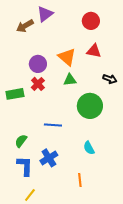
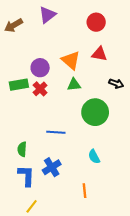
brown arrow: (25, 26) -> (14, 25), moved
green rectangle: (15, 94) -> (19, 85), moved
green semicircle: (21, 141) -> (22, 149), turned -32

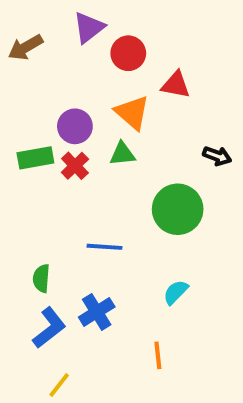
red circle: (96, 22) -> (128, 53), moved
red triangle: (99, 54) -> (176, 85), moved
green triangle: (74, 85) -> (122, 154), moved
cyan semicircle: (94, 157) -> (176, 292), turned 72
blue L-shape: (26, 176) -> (49, 328), turned 50

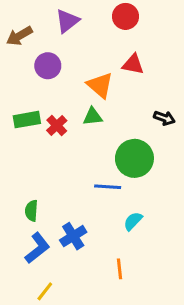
red circle: (128, 53) -> (125, 16), moved
purple circle: (75, 126) -> (48, 66), moved
blue line: (105, 247) -> (108, 187), moved

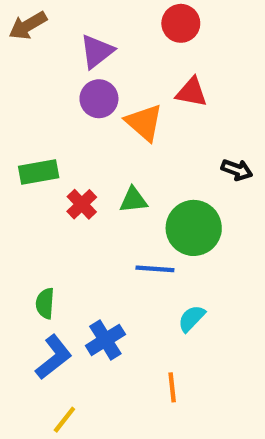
purple triangle: (67, 21) -> (97, 51), moved
brown arrow: (19, 36) -> (28, 25), moved
purple circle: (48, 66) -> (99, 99), moved
green triangle: (93, 117) -> (133, 200), moved
red cross: (57, 126) -> (82, 204), moved

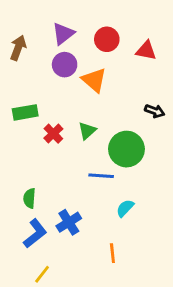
red circle: (181, 23) -> (107, 39), moved
brown arrow: (28, 25) -> (18, 48), moved, turned 140
red triangle: (192, 92) -> (146, 51), moved
green triangle: (133, 200) -> (87, 131), turned -36

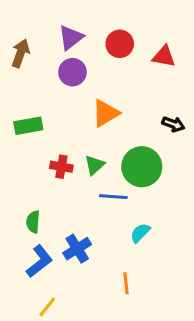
orange triangle: (94, 80) -> (106, 113), moved, turned 48
green triangle: (87, 131) -> (95, 165), moved
red cross: (53, 134) -> (61, 167), moved, turned -36

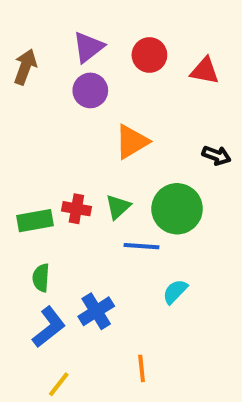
green rectangle: (28, 126) -> (35, 221), moved
orange line: (126, 283) -> (142, 368), moved

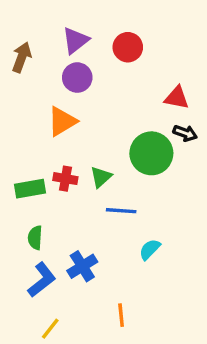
red triangle: (205, 71) -> (177, 98), moved
orange triangle: (132, 142) -> (62, 121), moved
green circle: (177, 209) -> (151, 153), moved

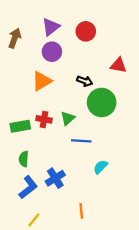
black arrow: (185, 133) -> (85, 81), moved

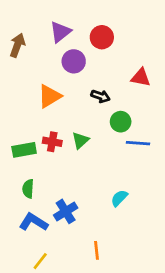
purple circle: (52, 52) -> (74, 61), moved
green circle: (102, 102) -> (121, 122), size x0.6
blue line: (81, 141) -> (138, 143), moved
blue L-shape: (28, 187) -> (33, 222), turned -110

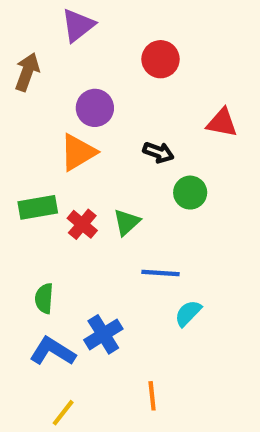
purple triangle: (60, 32) -> (78, 25), moved
purple circle: (74, 61) -> (95, 108), moved
red cross: (52, 142) -> (82, 224), turned 30
blue line: (138, 143) -> (161, 273), moved
green rectangle: (24, 150) -> (38, 207), moved

